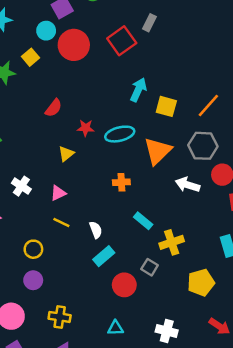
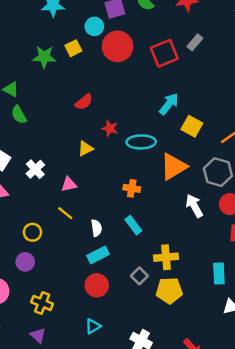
white arrow: (187, 185) -> (194, 206), turned 30
cyan rectangle: (143, 221) -> (133, 225), moved
yellow pentagon: (201, 282) -> (169, 291), moved
red circle: (124, 285) -> (97, 285), moved
cyan triangle: (115, 328) -> (93, 326), turned -42

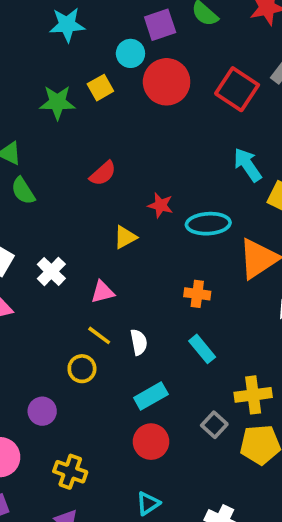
red square: (164, 53) -> (237, 89), turned -32
red semicircle: (84, 102) -> (103, 173), moved
cyan arrow: (169, 104) -> (248, 165), turned -70
white semicircle: (96, 228) -> (139, 342), moved
yellow circle: (32, 232) -> (82, 369), moved

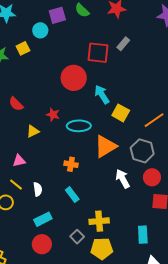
red circle: (167, 82) -> (74, 78), moved
red square: (237, 89) -> (98, 53), turned -30
red semicircle: (103, 173) -> (16, 104), moved, turned 84

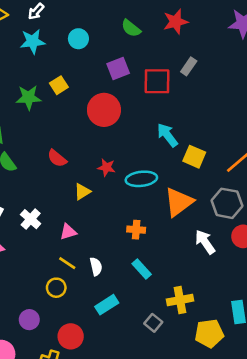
purple square: (57, 15) -> (118, 68), moved
cyan circle: (40, 30) -> (78, 39), moved
red circle: (74, 78) -> (104, 110), moved
red circle: (42, 244) -> (71, 336), moved
yellow pentagon: (102, 249) -> (209, 333), moved

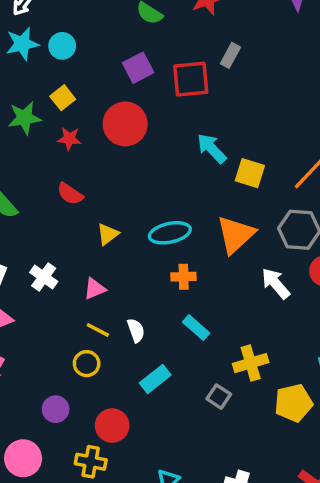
cyan circle: (78, 39) -> (62, 46), moved
red star: (106, 167) -> (69, 139), moved
cyan ellipse: (141, 179) -> (170, 233), moved

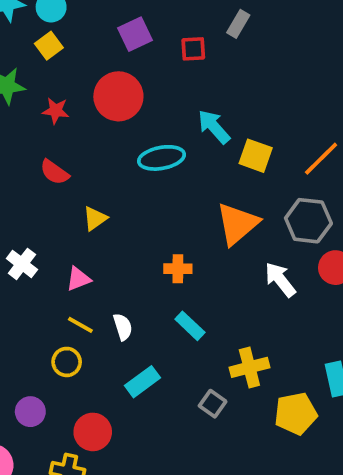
red square: (191, 79) -> (193, 49), size x0.6
yellow square: (63, 98) -> (49, 46), moved
cyan ellipse: (170, 233) -> (161, 158), moved

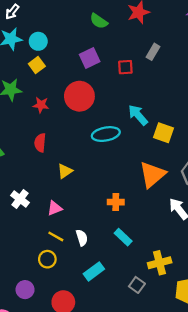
red semicircle: (54, 172) -> (40, 143), turned 60

